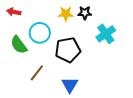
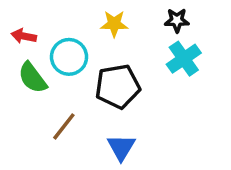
red arrow: (14, 12) -> (24, 36), moved
black star: (85, 13) -> (177, 20), moved

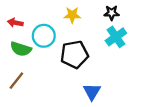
green semicircle: (32, 78) -> (21, 49), turned -35
brown line: (64, 126) -> (16, 81), moved
blue triangle: (121, 147) -> (92, 92), moved

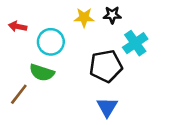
black star: (112, 13) -> (112, 15), moved
green semicircle: (21, 49) -> (42, 73), moved
black pentagon: (74, 54) -> (106, 66), moved

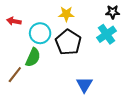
black star: (112, 15) -> (113, 12), moved
black pentagon: (106, 66) -> (68, 42), moved, turned -30
green semicircle: (42, 73) -> (33, 57), turned -84

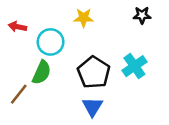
cyan cross: (107, 34) -> (134, 66), moved
black pentagon: (68, 42) -> (94, 72), moved
blue triangle: (84, 85) -> (92, 107), moved

